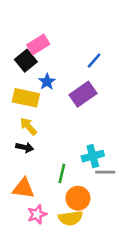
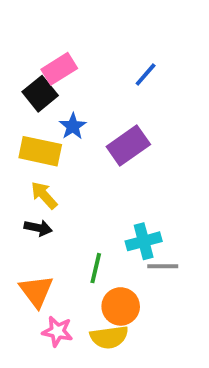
blue line: (94, 61) -> (146, 75), moved
orange triangle: (23, 188) -> (36, 291), turned 45
pink star: (37, 214) -> (57, 331), turned 30

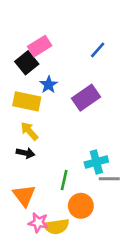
yellow semicircle: (109, 337) -> (56, 226), moved

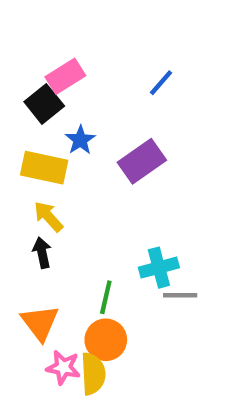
black arrow: (25, 153) -> (42, 253), turned -114
orange circle: (81, 206) -> (106, 340), moved
yellow semicircle: (56, 226) -> (93, 374), turned -85

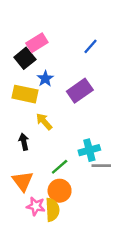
yellow arrow: (48, 217) -> (44, 122), moved
green line: (106, 297) -> (60, 167), turned 36

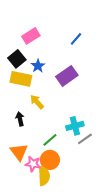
black square: (25, 58) -> (17, 59), moved
gray line: (101, 166) -> (85, 139), turned -35
pink star: (36, 206) -> (33, 164), moved

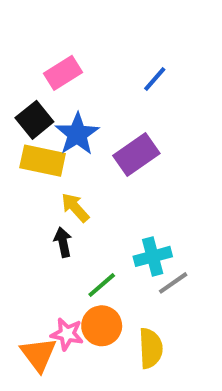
blue star: (38, 66) -> (77, 134), size x1.5
black arrow: (20, 119) -> (63, 242), moved
orange triangle: (19, 152) -> (38, 354), moved
yellow semicircle: (44, 176) -> (151, 348), moved

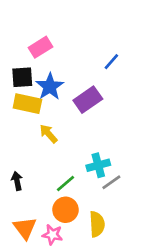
blue line: (155, 79) -> (111, 62), moved
black square: (34, 120) -> (22, 77), turned 35
black arrow: (63, 242) -> (17, 181), moved
pink star: (67, 334) -> (52, 235), moved

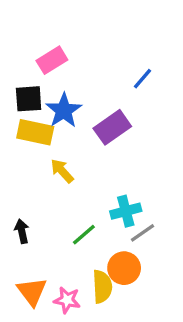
orange circle: (66, 210) -> (124, 268), moved
yellow semicircle: (97, 224) -> (102, 287), moved

